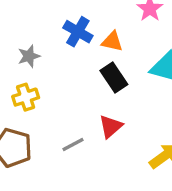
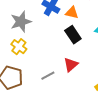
gray star: (29, 56) -> (21, 22), size x1.5
yellow cross: (26, 97) -> (19, 47), turned -35

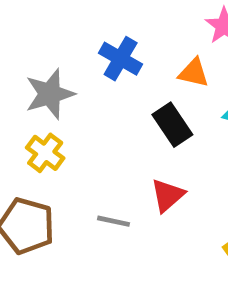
orange triangle: (72, 13) -> (194, 73), moved
gray line: (48, 76) -> (113, 221), turned 40

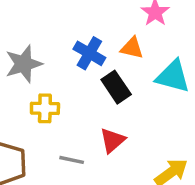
blue cross: (121, 59) -> (89, 53), moved
yellow cross: (45, 153) -> (45, 108), moved, turned -36

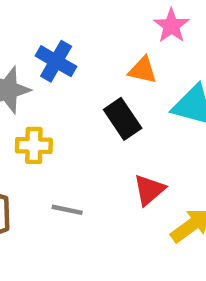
blue cross: (89, 53) -> (56, 61), moved
red triangle: (112, 140) -> (149, 190), moved

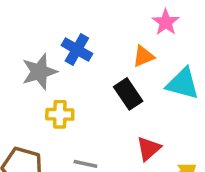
orange triangle: (143, 70) -> (143, 56), turned -35

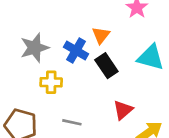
blue cross: (77, 50) -> (76, 50), moved
orange triangle: (143, 56) -> (101, 35), moved, turned -30

